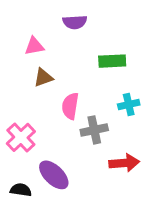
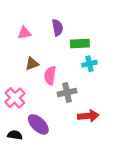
purple semicircle: (75, 22) -> (57, 28), moved, turned -98
brown triangle: (43, 78) -> (32, 64), moved
cyan cross: (129, 105) -> (89, 64), moved

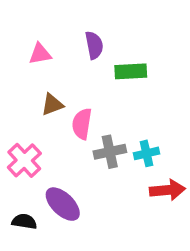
cyan cross: (89, 64) -> (146, 153), moved
red arrow: (88, 116) -> (167, 190), moved

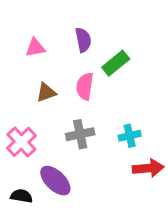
green rectangle: (131, 71) -> (116, 63), turned -36
pink semicircle: (82, 124) -> (85, 86), moved
gray cross: (110, 152) -> (80, 134), moved

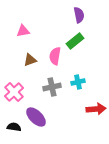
purple semicircle: (83, 40) -> (79, 15), moved
cyan cross: (130, 136) -> (78, 82), moved

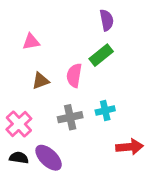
black semicircle: (14, 127) -> (19, 158), moved

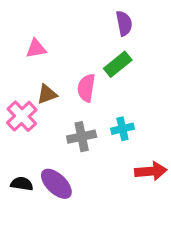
pink cross: (19, 124) -> (22, 116), moved

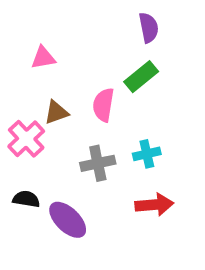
red arrow: (151, 171) -> (154, 205), moved
black semicircle: (22, 184) -> (26, 199), moved

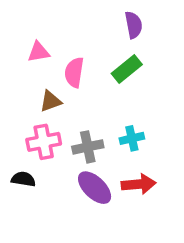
pink semicircle: (103, 105) -> (74, 72), moved
pink cross: (26, 139) -> (44, 142), moved, turned 32
purple ellipse: (68, 220) -> (95, 188), moved

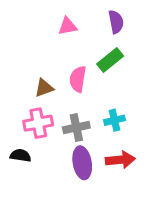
pink triangle: (39, 52) -> (68, 26), moved
pink semicircle: (74, 72) -> (78, 79), moved
purple ellipse: (95, 188) -> (82, 163), turned 36

